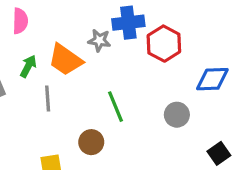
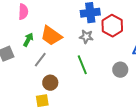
gray star: (99, 40) -> (86, 37), moved
gray line: (48, 99) -> (40, 60), turned 42
brown circle: (91, 142) -> (50, 83), moved

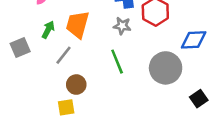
orange trapezoid: (51, 36) -> (78, 25), turned 70
gray circle: (120, 70) -> (166, 68), size x1.6

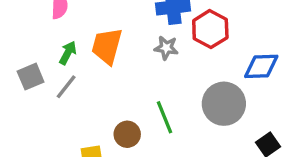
gray line: (63, 55) -> (66, 87), moved
green line: (117, 62) -> (165, 117), moved
brown circle: (76, 85) -> (127, 134), moved

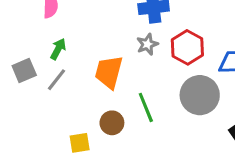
red hexagon: (210, 29) -> (187, 47), moved
orange trapezoid: (107, 46) -> (109, 72), moved
gray star: (166, 48) -> (147, 44), turned -30

